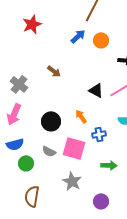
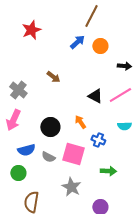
blue cross: (99, 134) -> (98, 140), turned 32
blue semicircle: (15, 144) -> (26, 150), moved
green circle: (26, 163) -> (18, 173), moved

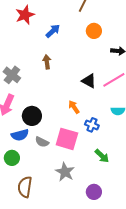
blue arrow: (77, 42) -> (53, 31), moved
brown arrow: (53, 77) -> (47, 62), turned -136
black circle: (50, 127) -> (32, 116), moved
green arrow: (108, 171) -> (102, 156), turned 42

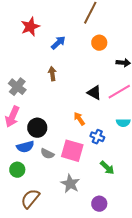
brown semicircle: (25, 187) -> (30, 199), turned 30

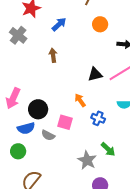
gray cross: (17, 87) -> (18, 35), moved
black triangle: (94, 93) -> (95, 74), turned -42
pink square: (72, 151) -> (65, 122), moved, size x0.7
gray star: (70, 184) -> (87, 160), moved

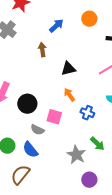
blue arrow: (59, 24) -> (56, 26), moved
black triangle: (95, 74) -> (68, 69), moved
blue semicircle: (26, 128) -> (30, 150), moved, turned 66

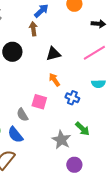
brown arrow: (42, 50) -> (33, 29), moved
black circle: (27, 104) -> (12, 52), moved
gray semicircle: (37, 130) -> (22, 115), turned 32

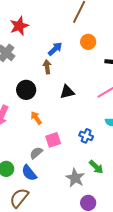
orange arrow: (54, 80) -> (36, 118), moved
pink square: (39, 102) -> (53, 140), turned -35
gray semicircle: (22, 115) -> (36, 153), turned 80

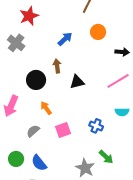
brown arrow: (47, 67) -> (57, 66), moved
gray semicircle: (36, 153) -> (33, 131), moved

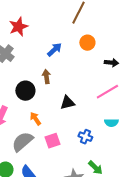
black triangle: (77, 82) -> (67, 103), moved
gray semicircle: (33, 131) -> (22, 142), size x1.6

